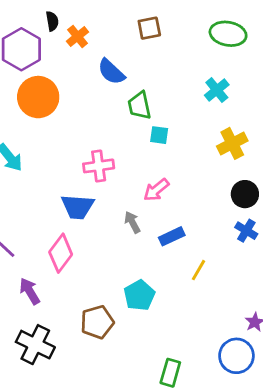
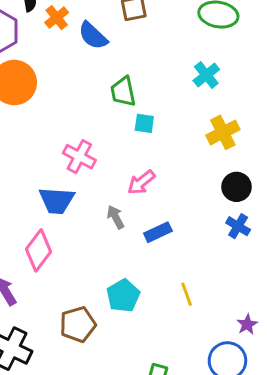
blue semicircle: (111, 72) -> (93, 36), moved
pink cross: (99, 166) -> (79, 157), turned 36
yellow line: (198, 270) -> (187, 294), moved, turned -50

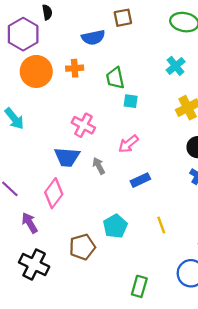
orange cross: (57, 18) -> (75, 68), moved, turned 35
blue semicircle: (93, 36) -> (93, 37), turned -55
gray arrow: (116, 217) -> (99, 166), moved

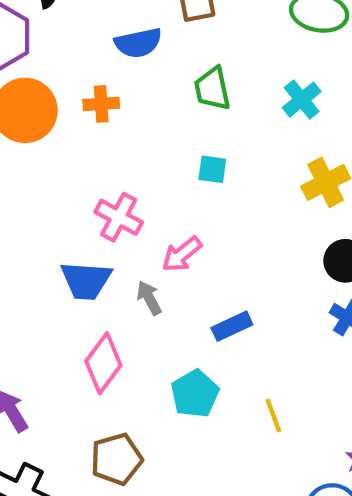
green trapezoid: (115, 78) -> (212, 89), moved
pink arrow: (128, 144) -> (182, 254), moved
pink diamond: (54, 193) -> (103, 363), moved
cyan pentagon: (115, 226) -> (195, 394), moved

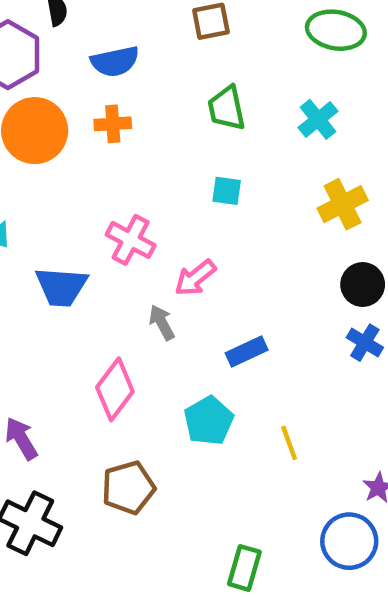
blue semicircle: (138, 43) -> (115, 61), moved
blue trapezoid: (86, 280) -> (61, 287), moved

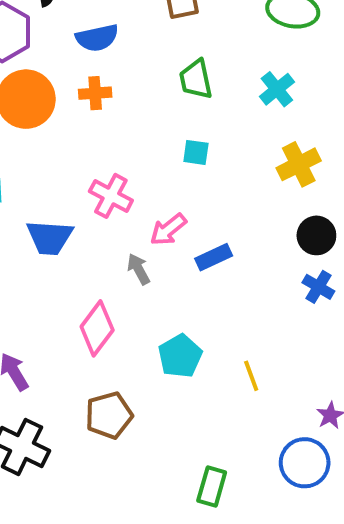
blue rectangle: (247, 351) -> (214, 257), moved

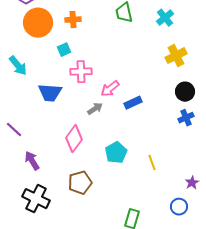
cyan square: (196, 152) -> (64, 50), moved, turned -32
pink cross: (111, 196) -> (81, 72), turned -30
gray arrow: (139, 269) -> (95, 109), turned 84
blue cross: (318, 287) -> (186, 118), turned 35
blue circle: (305, 463) -> (179, 207), size x0.7

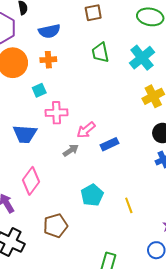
cyan cross: (165, 18) -> (142, 58), size x1.4
pink diamond: (74, 139) -> (31, 181), moved

